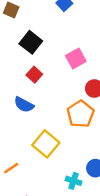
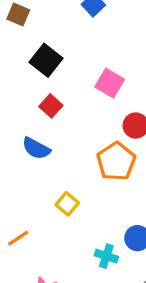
pink square: (76, 59) -> (110, 83), turned -30
yellow square: (46, 144) -> (67, 204), size x0.6

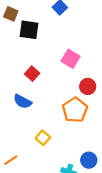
black square: (46, 60) -> (29, 30), moved, turned -30

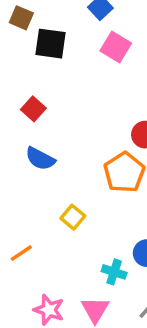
pink square: (71, 59) -> (116, 47), moved
red square: (32, 74) -> (33, 109), moved

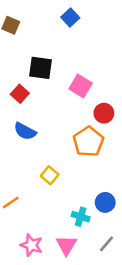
black square: (50, 44) -> (40, 68), moved
pink square: (116, 47) -> (81, 86), moved

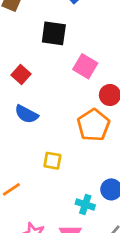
black square: (40, 68) -> (54, 33), moved
yellow square: (50, 175) -> (52, 161), turned -30

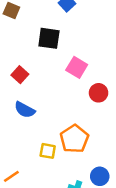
orange pentagon: (93, 125) -> (74, 139), moved

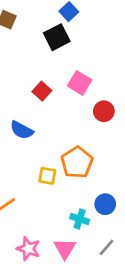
black square: (49, 38) -> (57, 37), moved, turned -35
red square: (20, 75) -> (42, 91), moved

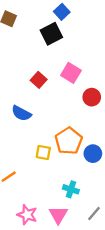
blue circle: (105, 204) -> (93, 154), moved

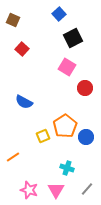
black square: (51, 34) -> (73, 38), moved
red square: (39, 80) -> (22, 49), moved
yellow square: (43, 152) -> (43, 136), turned -32

